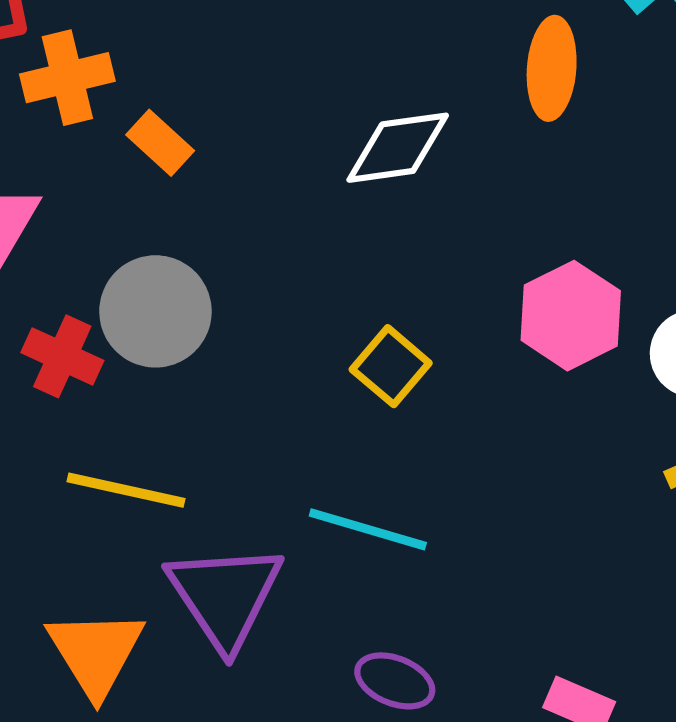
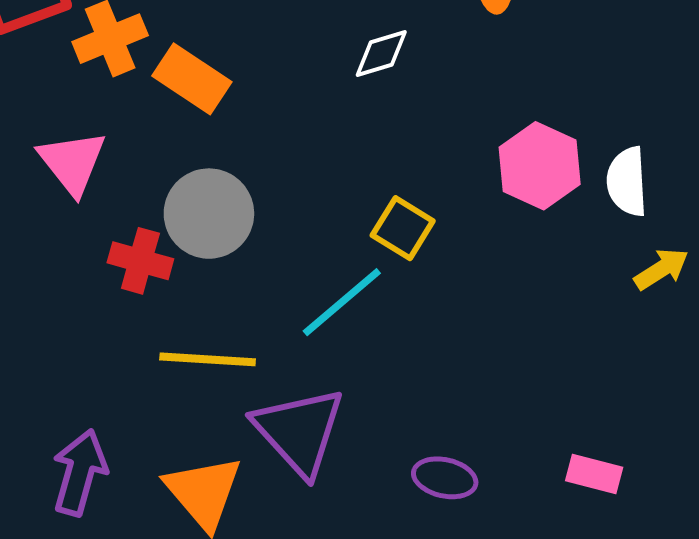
orange rectangle: (160, 143) -> (192, 79), size x1.4
white diamond: (398, 148) -> (381, 54), size x0.7
cyan line: (368, 529) -> (342, 302), moved, turned -48

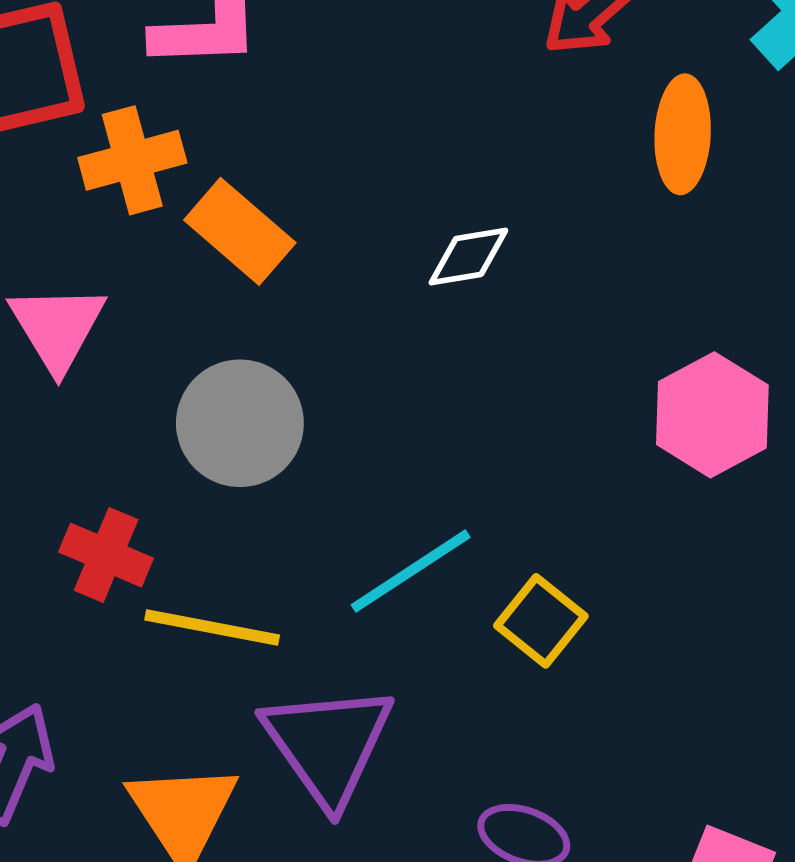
white diamond: (381, 54) -> (468, 257), moved
yellow square: (403, 228) -> (541, 621), moved
red cross: (140, 261) -> (106, 555), moved

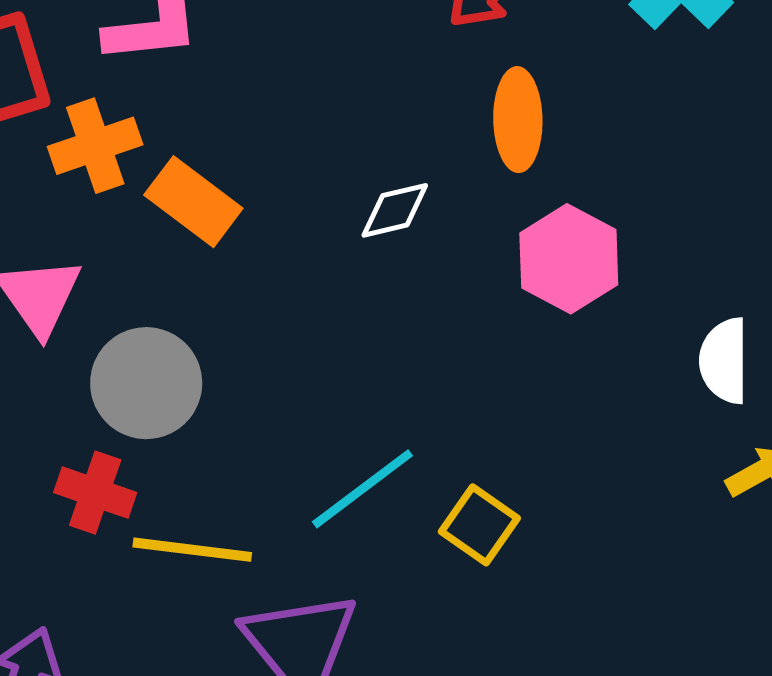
orange ellipse: (683, 134) -> (518, 120), moved
pink hexagon: (712, 415) -> (569, 259), moved
gray circle: (240, 423) -> (146, 383), moved

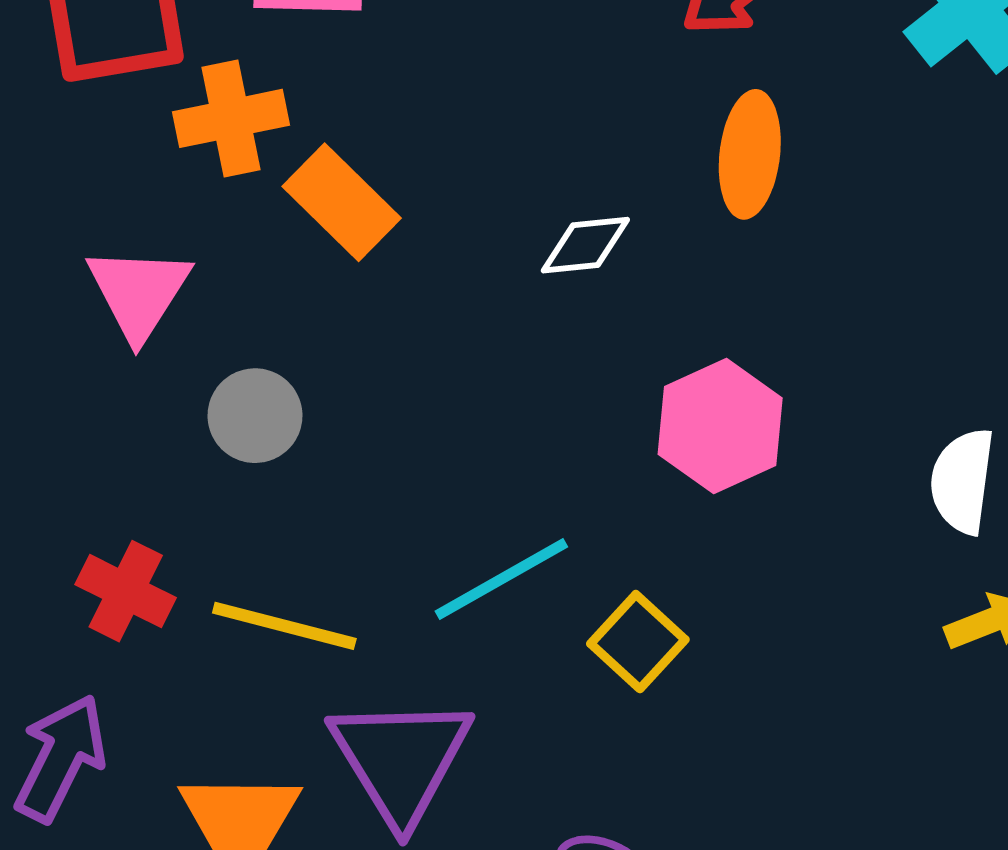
pink hexagon: (569, 259) -> (720, 426), moved
gray circle: (146, 383) -> (255, 416), size x0.7
red cross: (95, 493) -> (126, 591), moved

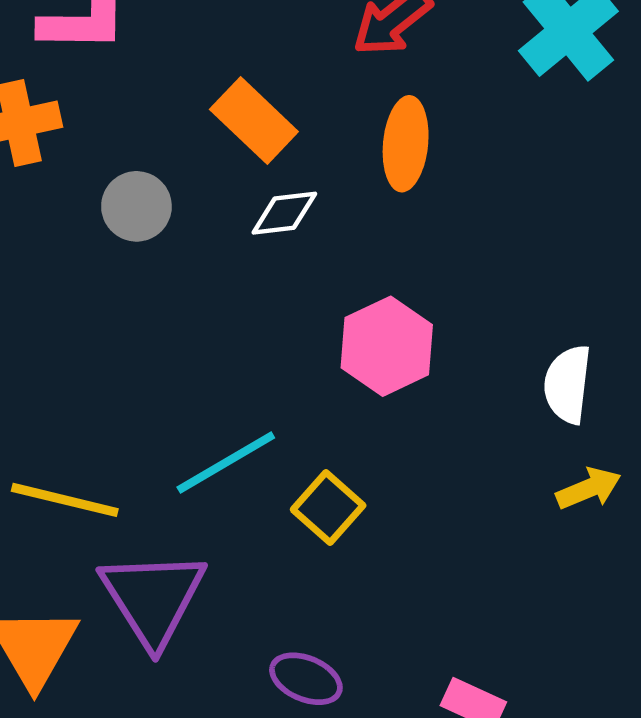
orange rectangle: (342, 202) -> (254, 120), moved
gray circle: (255, 416) -> (136, 206), moved

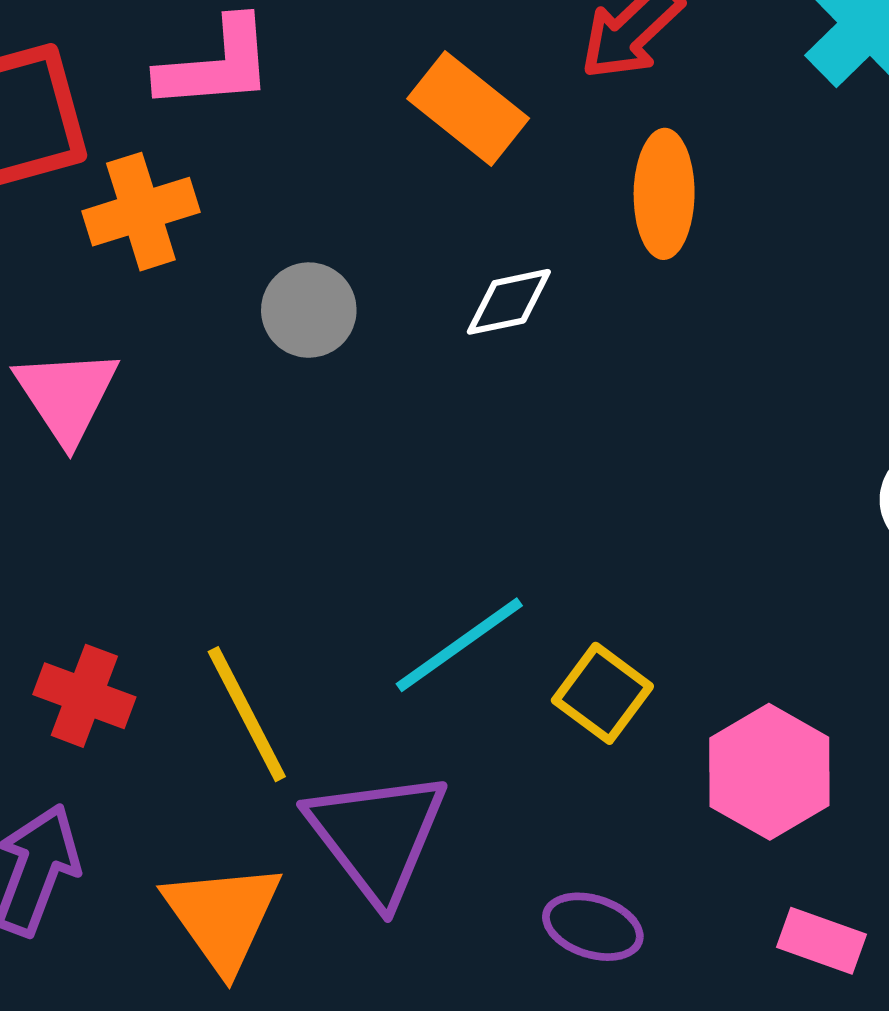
orange rectangle: (254, 120) -> (468, 109), moved
pink hexagon: (387, 346) -> (769, 772), moved
yellow line: (65, 500) -> (247, 714), turned 54

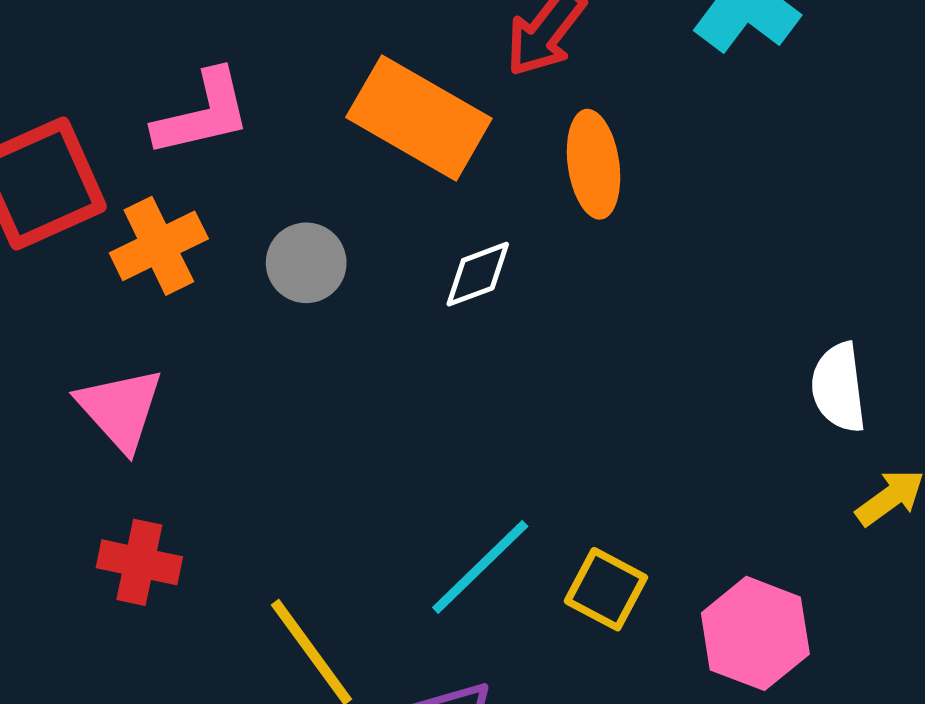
orange rectangle: (468, 109) -> (419, 118), size x1.4
gray circle: (309, 310) -> (306, 263), moved
red cross: (84, 696) -> (139, 562), moved

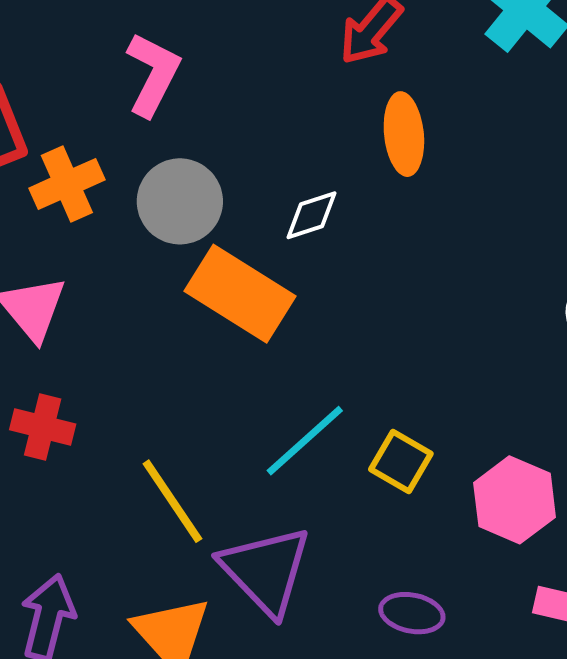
pink L-shape: (203, 113) -> (153, 74), moved, turned -52
orange rectangle: (419, 118) -> (240, 294), moved
gray circle: (306, 263) -> (180, 201), size x1.4

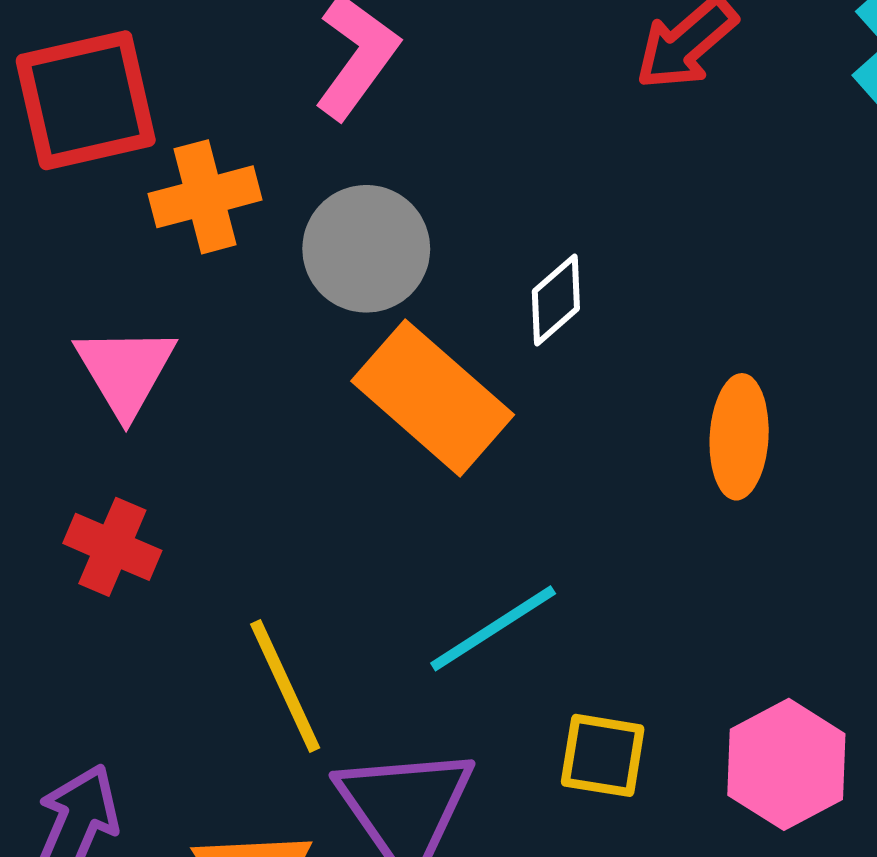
orange ellipse: (404, 134) -> (739, 437), moved
white diamond: (312, 215) -> (556, 300), turned -32
yellow square: (401, 461) -> (603, 755), moved, turned -30

